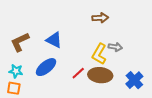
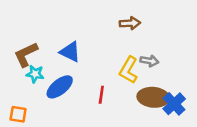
cyan star: (16, 71) -> (35, 74), moved
red line: (78, 73) -> (101, 95), turned -40
brown ellipse: (100, 75) -> (153, 97), moved

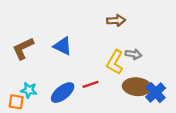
cyan star: (35, 74) -> (29, 90), moved
blue ellipse: (60, 87) -> (63, 93), moved
red line: (101, 95) -> (90, 84), turned 63

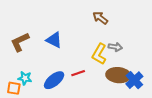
brown arrow: (116, 20) -> (100, 18), turned -140

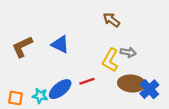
cyan star: (25, 78) -> (40, 96), moved

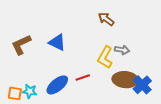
cyan star: (40, 96) -> (30, 91), moved

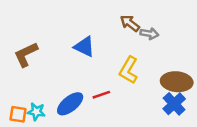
blue triangle: (57, 42) -> (84, 47), moved
gray arrow: (122, 50) -> (149, 34), moved
brown ellipse: (125, 80) -> (177, 82), moved

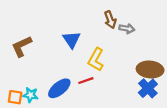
brown arrow: (130, 23) -> (110, 20), turned -147
blue triangle: (84, 47) -> (71, 40), turned 30
yellow L-shape: (129, 70) -> (96, 60), moved

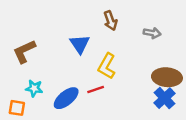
brown arrow: (110, 20) -> (110, 21), moved
gray arrow: (127, 29) -> (152, 33), moved
cyan star: (31, 95) -> (34, 88), moved

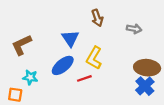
blue ellipse: (66, 98) -> (63, 65), moved

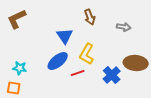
brown L-shape: (22, 45) -> (17, 19), moved
cyan star: (30, 77) -> (20, 68), moved
blue cross: (145, 86) -> (112, 75), moved

